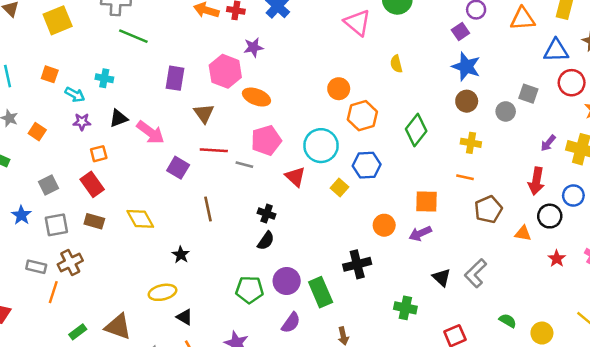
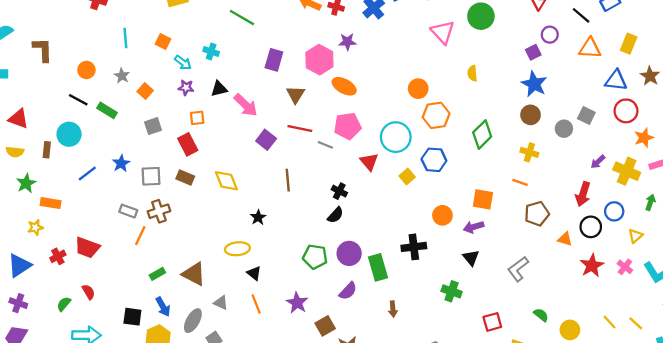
gray square: (49, 185) -> (153, 126), moved
red star: (557, 259) -> (592, 266), size x1.5
black triangle: (442, 277) -> (471, 258), moved

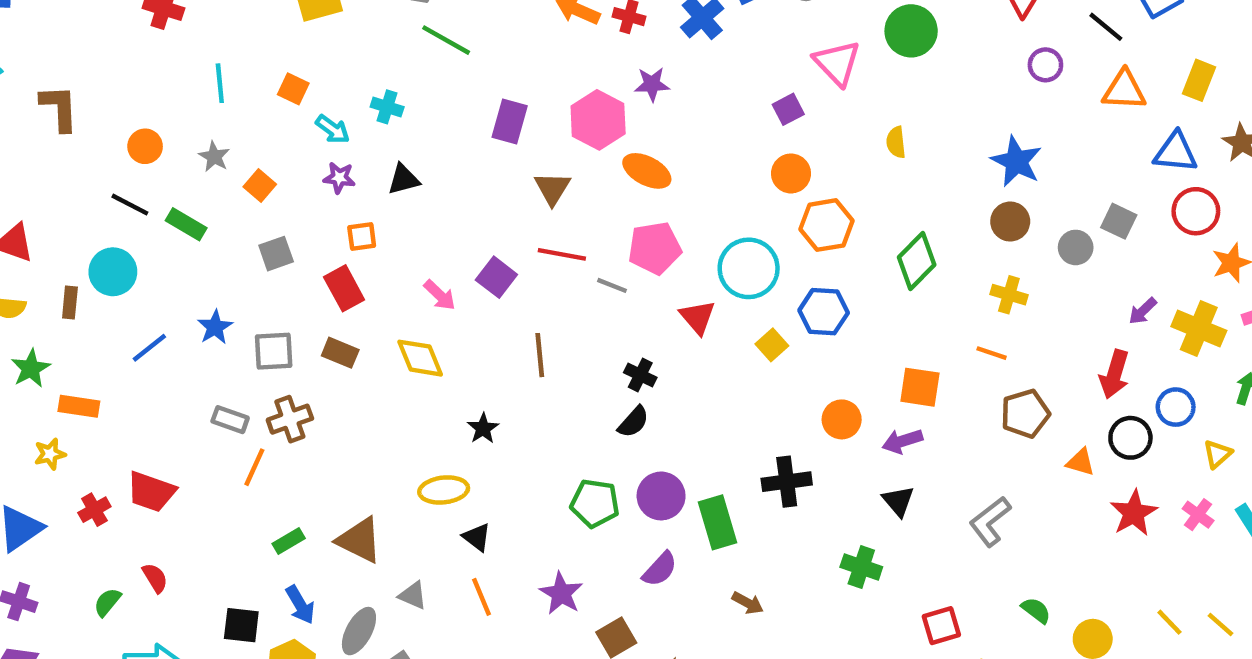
purple square: (533, 52) -> (788, 109), moved
pink arrow: (246, 105) -> (440, 295), moved, size x0.7
brown arrow: (393, 309) -> (748, 603), turned -56

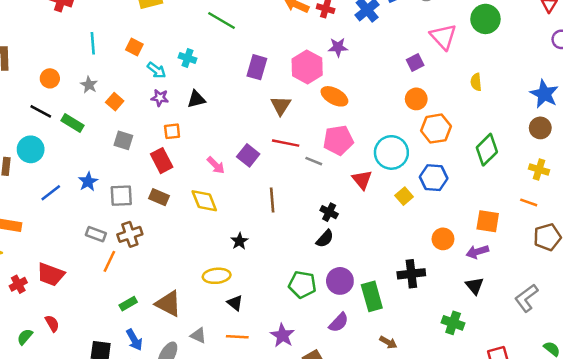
gray square: (276, 254) -> (123, 140), turned 36
orange line: (482, 597) -> (237, 337), turned -65

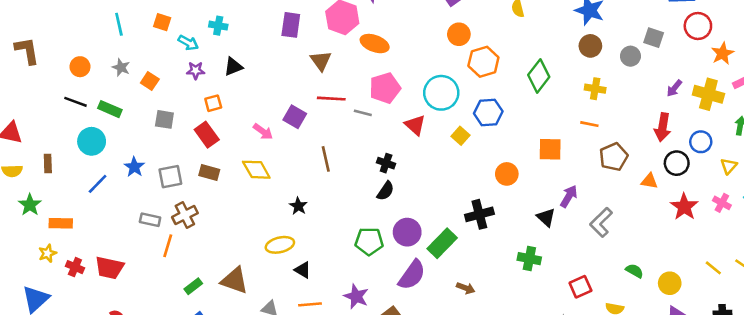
cyan circle: (31, 149) -> (92, 141), moved
purple arrow: (477, 252) -> (569, 196), moved, turned 145
red cross: (18, 284) -> (75, 267), moved, turned -30
green rectangle: (372, 296) -> (442, 243), turned 68
purple semicircle: (339, 322) -> (412, 275), size x1.4

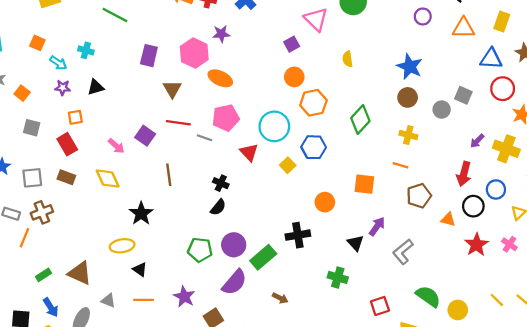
black star: (298, 206) -> (141, 213), size x1.5
green semicircle: (635, 271) -> (428, 296), size x1.6

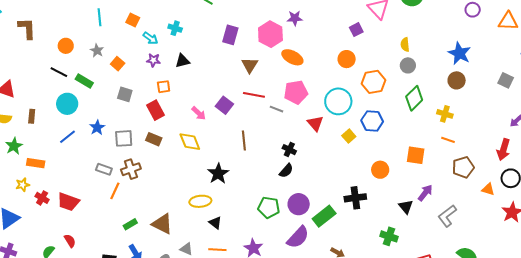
orange circle: (294, 77) -> (347, 59), moved
gray circle: (442, 110) -> (408, 65), moved
yellow cross: (408, 135) -> (445, 114), moved

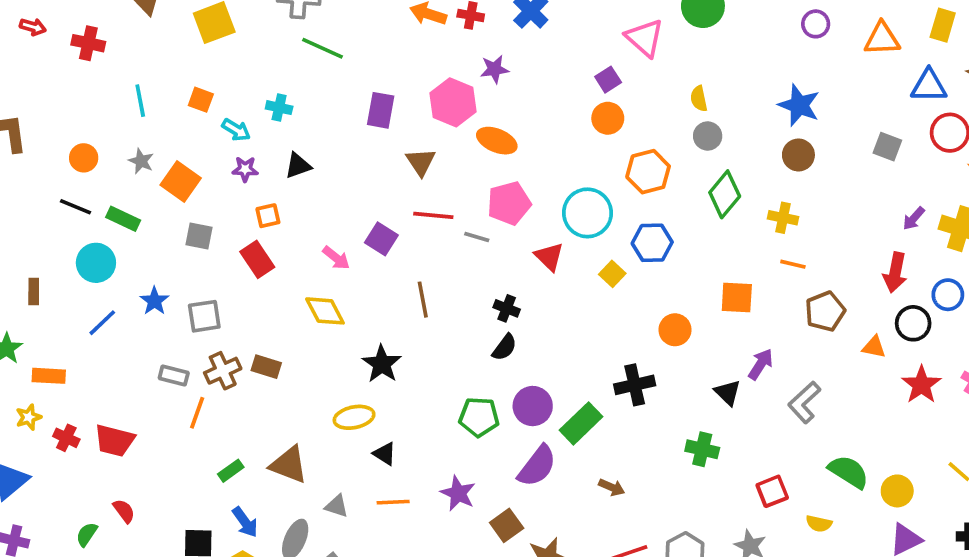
orange circle: (347, 59) -> (608, 118), moved
orange square: (118, 64) -> (181, 182), size x1.5
brown rectangle: (154, 139) -> (266, 367), moved

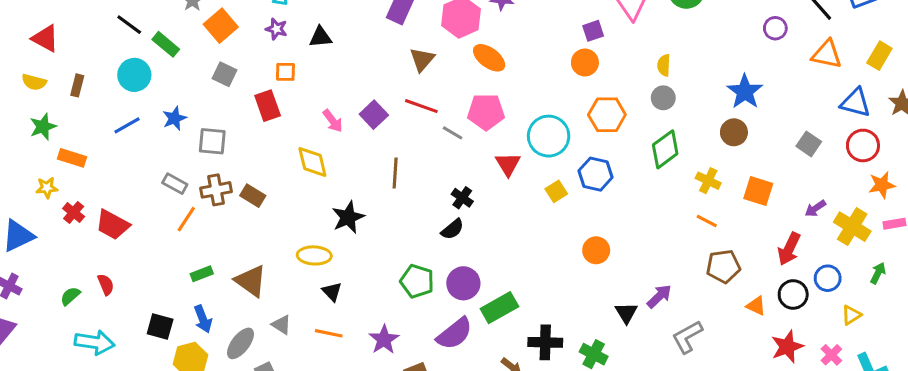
orange square: (737, 298) -> (758, 191), moved
black cross: (635, 385) -> (545, 342), moved

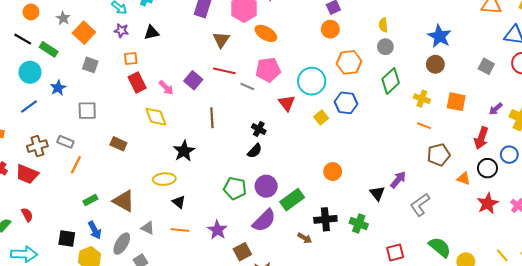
red rectangle: (268, 106) -> (137, 82), moved
blue star: (174, 118) -> (58, 88), moved
brown cross: (216, 190) -> (37, 146), moved
orange circle: (596, 250) -> (333, 172), moved

